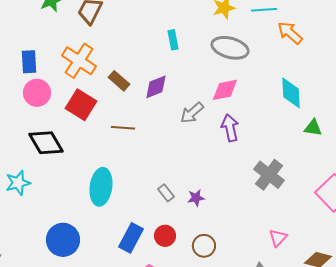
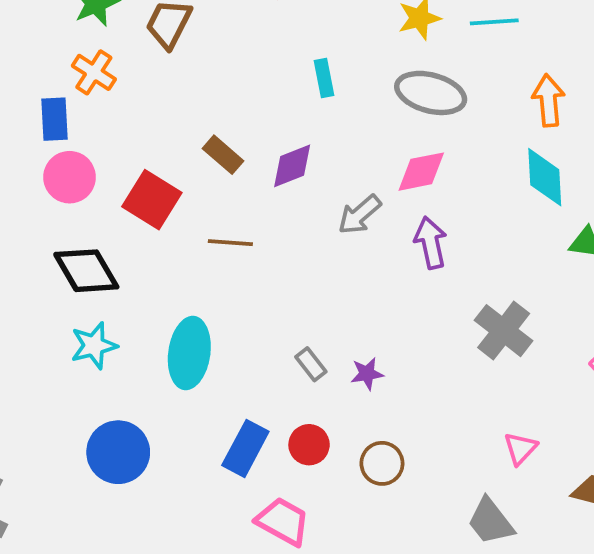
orange arrow: (290, 33) -> (548, 100), moved, turned 44
orange cross: (79, 61) -> (94, 72), moved, size x0.7
cyan star: (18, 183) -> (94, 346), moved

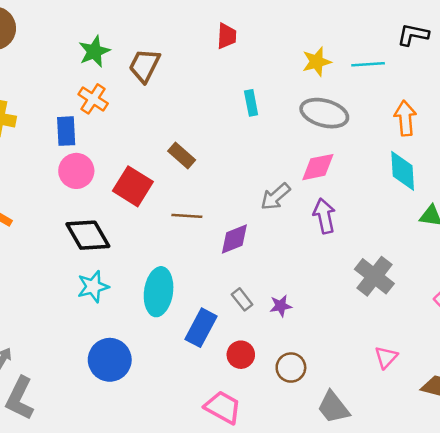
purple diamond: (292, 166) -> (234, 239), moved
blue rectangle: (245, 448) -> (201, 328), moved
gray trapezoid: (490, 521) -> (333, 407), moved

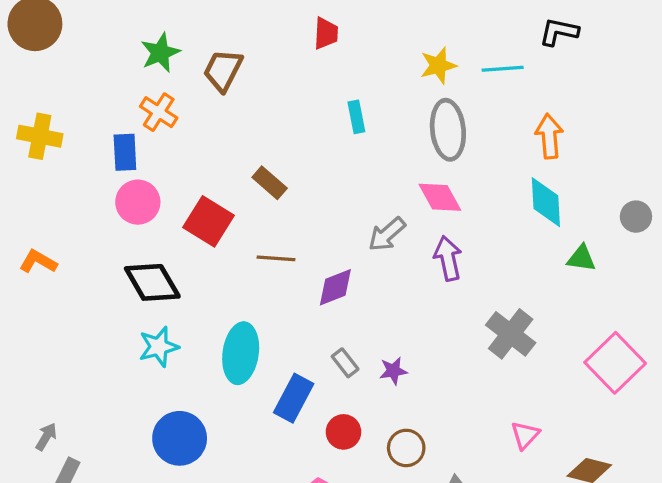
gray ellipse: (324, 113) -> (448, 130), turned 69
pink diamond: (318, 167) -> (440, 197), turned 72

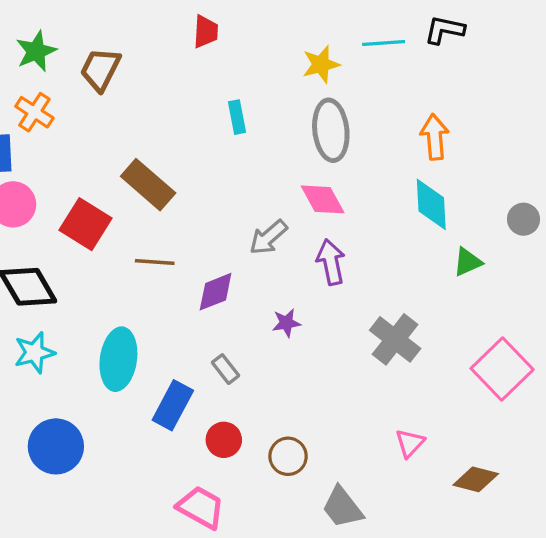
cyan line: (503, 69) -> (384, 43), moved
brown rectangle: (270, 183) -> (148, 185), size x1.5
green triangle: (581, 258) -> (468, 262), turned -32
purple star: (393, 371) -> (286, 323), moved

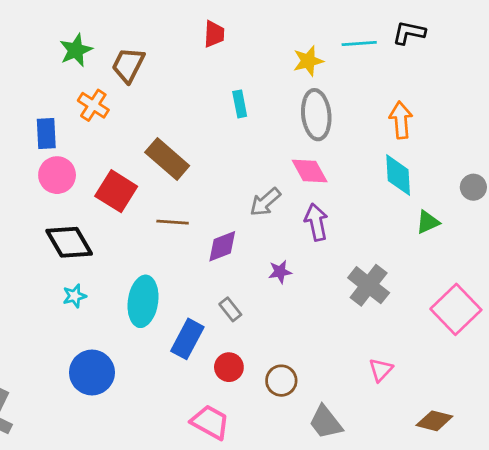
orange cross: (34, 112) -> (93, 105), moved
cyan star: (34, 353) -> (75, 296), size x0.7
brown diamond: (476, 479) -> (434, 421), moved

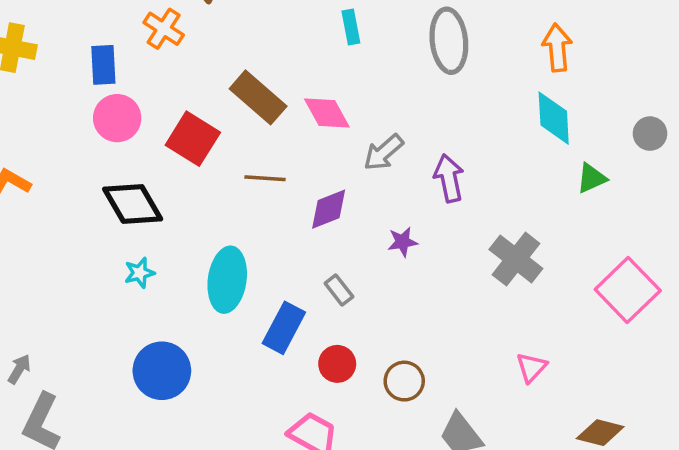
pink diamond: (310, 171) -> (327, 113), moved

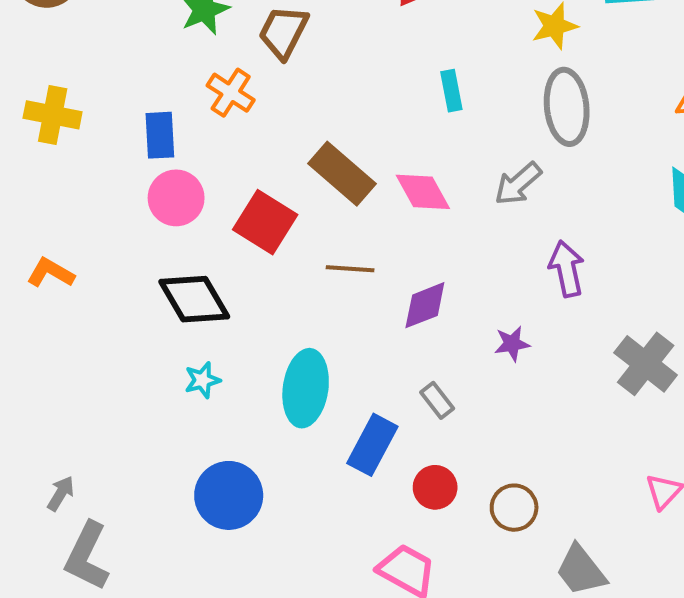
gray arrow: (384, 152) -> (518, 184), moved

